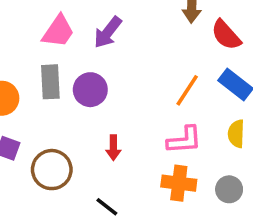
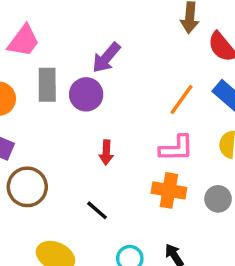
pink trapezoid: (58, 31) -> (23, 41), moved
purple arrow: (108, 32) -> (106, 58), moved
brown circle: (52, 170) -> (27, 187), moved

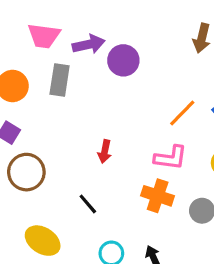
pink trapezoid: (23, 41) -> (44, 36), turned 52
purple arrow: (106, 58) -> (89, 44), moved, turned -152
purple circle: (86, 94) -> (123, 60), moved

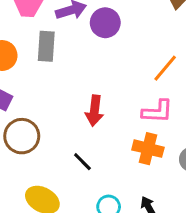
red arrow: (105, 151) -> (94, 111), size x1.4

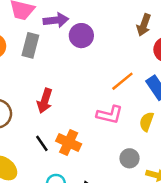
red arrow: (94, 111) -> (45, 101), moved
orange cross: (148, 149) -> (69, 143), moved

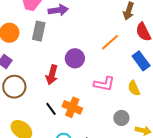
purple circle: (81, 36) -> (75, 58), moved
orange line: (122, 81) -> (110, 42), moved
yellow semicircle: (147, 122) -> (134, 88), turned -42

